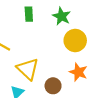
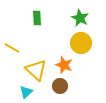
green star: (61, 16) -> (80, 18), moved
orange star: (78, 72) -> (64, 65), moved

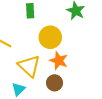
yellow circle: (81, 43) -> (50, 37), moved

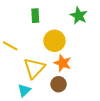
yellow triangle: (29, 66) -> (34, 68), turned 30

